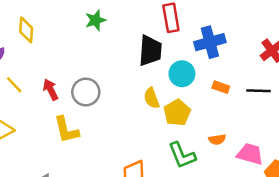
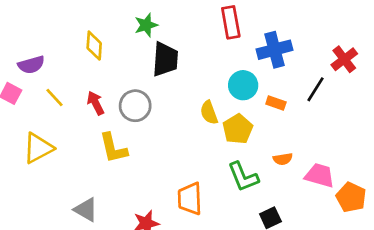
yellow diamond: (26, 30) -> (94, 46), moved
black trapezoid: (150, 51) -> (165, 59), moved
orange rectangle: (221, 87) -> (276, 103), moved
black line: (259, 91) -> (316, 89), moved, turned -60

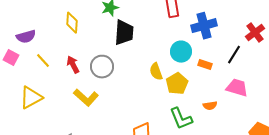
yellow L-shape: (113, 148) -> (86, 98), turned -35
pink trapezoid: (320, 175) -> (237, 88), moved

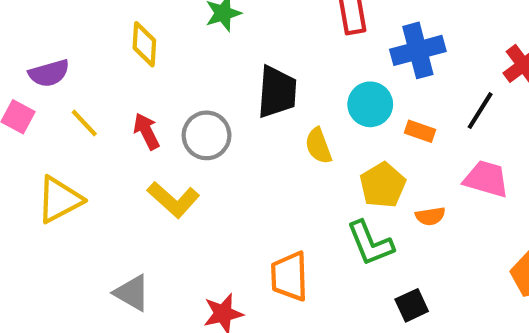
black trapezoid: (124, 33) -> (277, 92), moved
yellow pentagon: (177, 84) -> (383, 185), moved

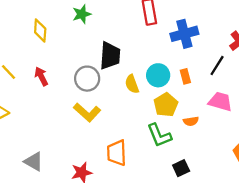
cyan circle: (370, 104) -> (158, 75), moved
orange rectangle: (420, 131) -> (185, 76), turned 56
gray circle: (207, 135) -> (87, 79), moved
yellow L-shape: (173, 200) -> (87, 112), moved

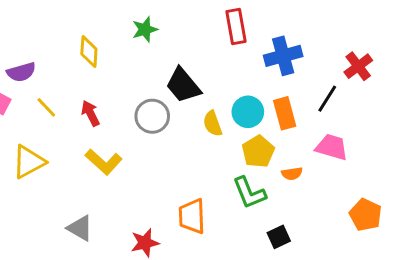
black trapezoid: (110, 56) -> (183, 85), turned 136
orange rectangle: (185, 76) -> (285, 113), size x1.5
yellow L-shape: (87, 112) -> (104, 162), moved

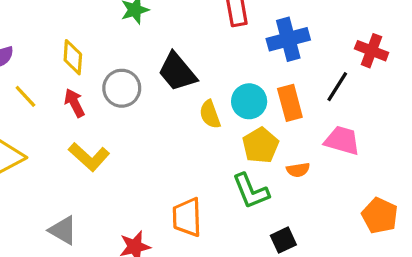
yellow diamond: (89, 51) -> (73, 57), moved
red cross: (358, 66) -> (372, 51), turned -32
gray circle: (152, 116) -> (122, 88), moved

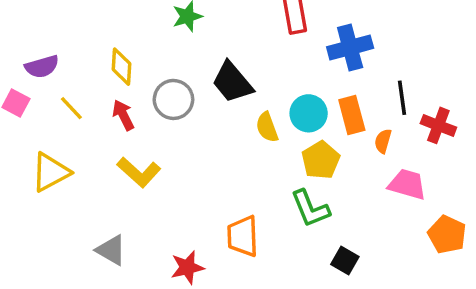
red cross: (372, 51) -> (438, 125), moved
black line: (337, 87) -> (402, 98), turned -40
pink trapezoid: (342, 140) -> (407, 184), moved
orange semicircle: (298, 170) -> (383, 141), moved, turned 115
black square: (283, 240) -> (345, 261), turned -35

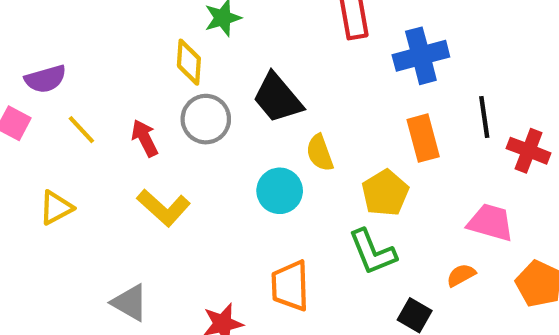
yellow diamond: (122, 67) -> (189, 62), moved
cyan circle: (309, 113) -> (280, 191), moved
orange semicircle: (383, 141) -> (461, 275), moved, turned 45
yellow triangle: (51, 172) -> (56, 208), size x0.7

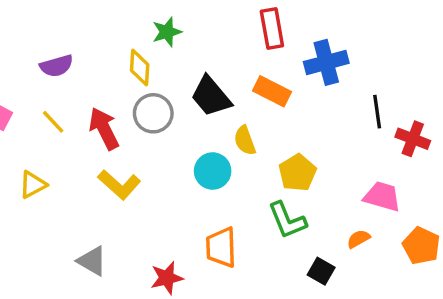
purple semicircle: (45, 79) -> (57, 66), moved
red arrow: (145, 138) -> (104, 129), size x1.4
orange rectangle: (423, 138) -> (272, 91), moved, turned -48

